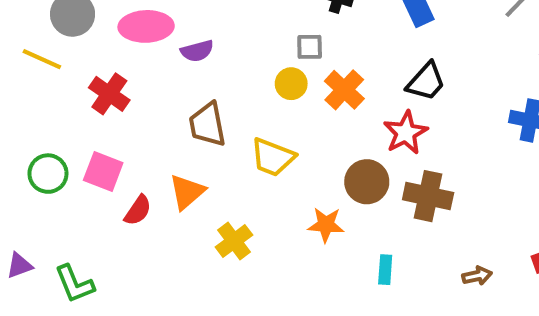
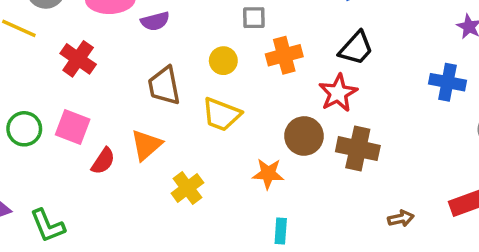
yellow circle: (291, 84) -> (223, 61), moved
orange cross: (344, 90) -> (284, 55), turned 32
cyan rectangle: (385, 270) -> (281, 231), moved

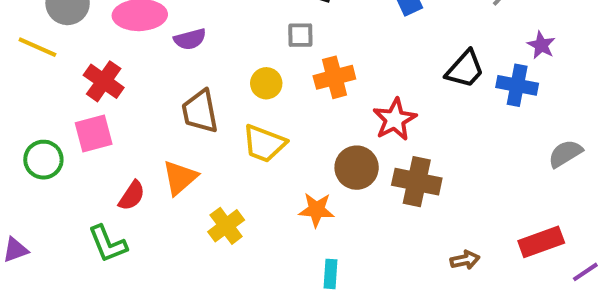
black trapezoid: (356, 48) -> (465, 69), moved
blue cross: (447, 82) -> (517, 85), moved
pink square: (73, 127) -> (94, 133), moved, turned -36
green L-shape: (48, 226) -> (108, 244), moved

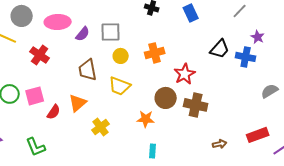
gray square: (300, 35) -> (111, 32), moved, size x1.5
purple semicircle: (190, 39) -> (83, 34), turned -35
pink square: (94, 133) -> (35, 96), moved
green L-shape: (108, 244) -> (36, 147), moved

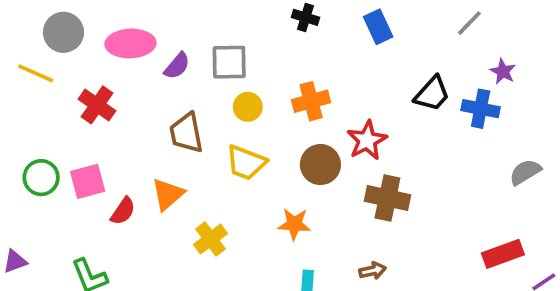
brown circle: (166, 98) -> (320, 165), moved
brown arrow: (220, 144) -> (373, 271), moved

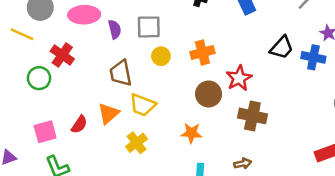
purple semicircle: (177, 66) -> (115, 29), turned -54
yellow trapezoid: (246, 163) -> (143, 105), moved
green circle: (41, 178) -> (39, 78), moved
pink square: (88, 181) -> (45, 132), moved

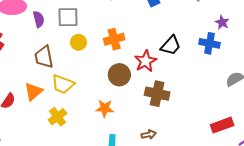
black trapezoid: (282, 48) -> (171, 45), moved

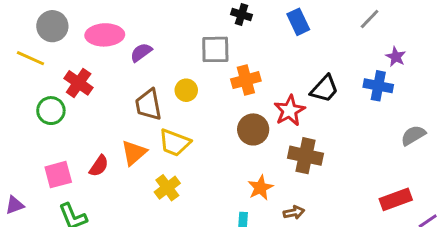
gray square: (68, 17) -> (215, 49), moved
purple semicircle: (39, 19) -> (141, 52), turned -112
yellow circle: (78, 42) -> (186, 90), moved
orange star: (105, 108) -> (260, 188), moved, turned -30

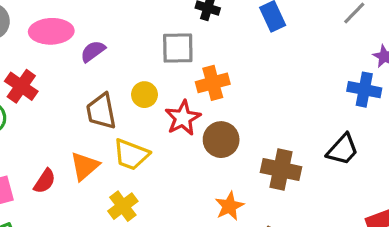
black trapezoid: (324, 89) -> (343, 150), moved
red star: (290, 111) -> (183, 118), moved

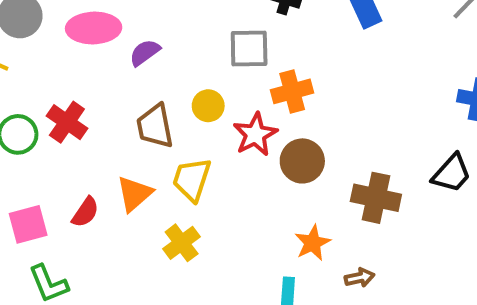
red cross: (21, 86) -> (67, 122), moved
yellow trapezoid: (131, 155) -> (192, 179), turned 87

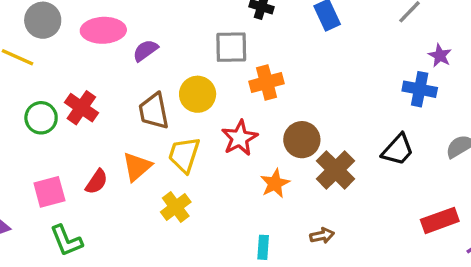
yellow circle: (208, 106) -> (198, 94), size x1.4
red star: (255, 134) -> (240, 138), moved
brown circle: (302, 161) -> (302, 140), moved
brown cross: (376, 198) -> (336, 170), turned 33
orange star: (313, 243) -> (275, 183), moved

